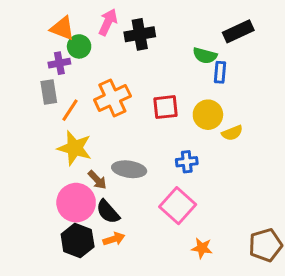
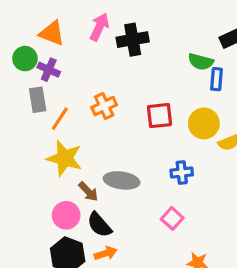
green circle: (79, 46) -> (25, 59), moved
purple cross: (59, 63) -> (49, 70), turned 35
orange cross: (112, 98) -> (104, 106), size x0.7
pink circle: (76, 203) -> (66, 215), size x0.7
pink square: (178, 206) -> (172, 218), size x0.6

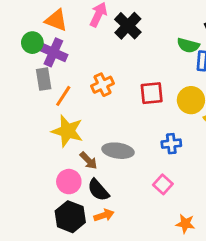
black cross: (133, 40) -> (128, 26), turned -36
purple cross: (49, 70) -> (53, 52), size x1.4

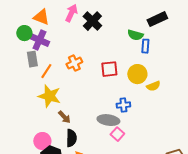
gray ellipse: (118, 151) -> (108, 120), moved
pink circle: (69, 182) -> (42, 141), moved
black semicircle: (98, 190) -> (71, 138), turned -138

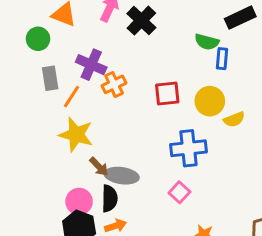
purple cross: (39, 40) -> (91, 65), moved
blue cross: (123, 105) -> (189, 148), size x1.6
gray ellipse: (108, 120) -> (122, 176), moved
pink circle: (42, 141) -> (79, 201), moved

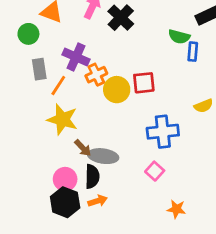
yellow circle: (210, 101) -> (117, 90), moved

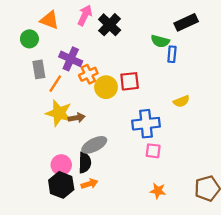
brown arrow: (83, 148) -> (77, 118), moved, turned -56
gray ellipse: (103, 156) -> (94, 145), turned -35
pink square: (155, 171) -> (153, 151), moved, turned -35

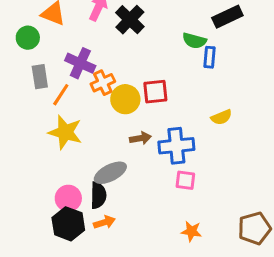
brown arrow: (77, 118) -> (140, 138), moved

